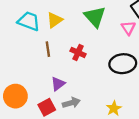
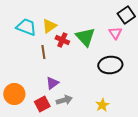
green triangle: (95, 17) -> (85, 37), moved
red cross: (78, 52) -> (62, 40), moved

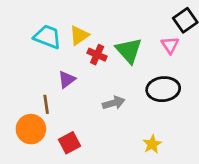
brown line: (43, 52) -> (46, 104), moved
purple triangle: (52, 83) -> (67, 79), moved
gray arrow: (64, 100) -> (114, 103), moved

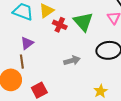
purple triangle: (67, 79) -> (27, 43), moved

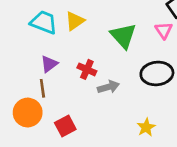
red cross: (60, 25) -> (87, 69), moved

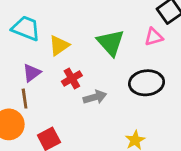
yellow triangle: (75, 21) -> (59, 45), moved
pink triangle: (164, 30) -> (154, 37), turned 48
red cross: (87, 69) -> (72, 78), turned 36

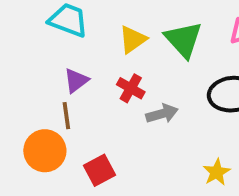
yellow triangle: (59, 45) -> (133, 39), moved
red cross: (72, 78) -> (131, 88), turned -30

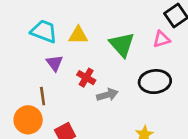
yellow triangle: (133, 39) -> (78, 35), moved, turned 36
purple triangle: (76, 80) -> (54, 63), moved, turned -30

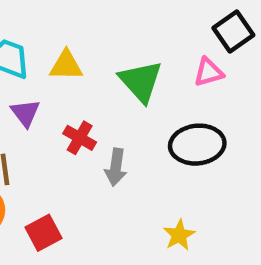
gray arrow: (107, 95) -> (116, 167), turned 114

